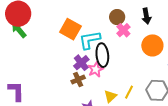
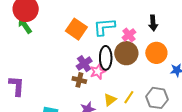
brown circle: (117, 17) -> (126, 53), moved, size x1.5
cyan L-shape: (90, 40) -> (104, 27), moved
brown cross: (78, 80) -> (79, 80), turned 32

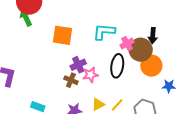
orange square: (76, 29) -> (63, 35), moved, turned -35
brown circle: (126, 53) -> (141, 50), moved
black ellipse: (106, 58) -> (117, 66), moved

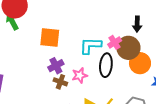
cyan L-shape: (104, 32) -> (90, 46), moved
black arrow: (153, 36) -> (137, 24), moved
purple cross: (78, 65) -> (56, 66), moved

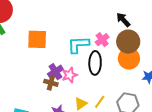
black arrow: (137, 24) -> (123, 20), turned 140
brown circle: (128, 48) -> (128, 42), moved
purple cross: (56, 66) -> (55, 72), moved

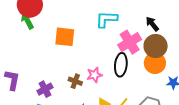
pink cross: (102, 40) -> (130, 42), size x1.6
cyan L-shape: (78, 45) -> (106, 19), moved
purple cross: (55, 72) -> (45, 89), moved

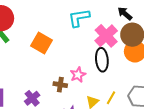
orange square: (65, 37) -> (41, 43), turned 35

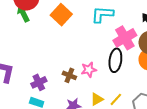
orange square: (41, 43) -> (61, 15), moved

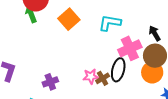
brown cross: (69, 75) -> (103, 78), moved, turned 32
purple cross: (39, 82) -> (50, 82), moved

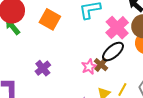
black ellipse: (118, 70) -> (113, 52), turned 55
purple cross: (50, 82) -> (43, 68), moved

